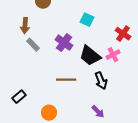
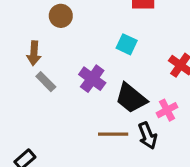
pink cross: (113, 55) -> (167, 110), moved
brown line: (66, 80) -> (113, 134), moved

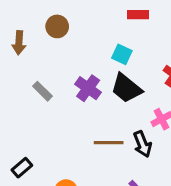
brown arrow: (34, 53) -> (19, 43), moved
black trapezoid: (131, 98) -> (126, 88), moved

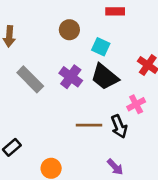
brown circle: (57, 26) -> (69, 30), moved
gray rectangle: (42, 91) -> (30, 79), size x1.5

